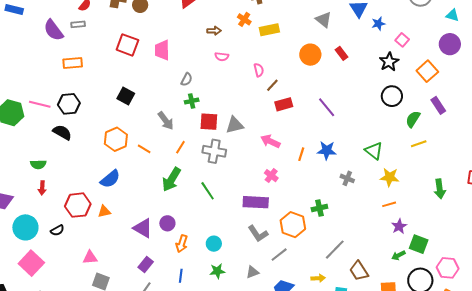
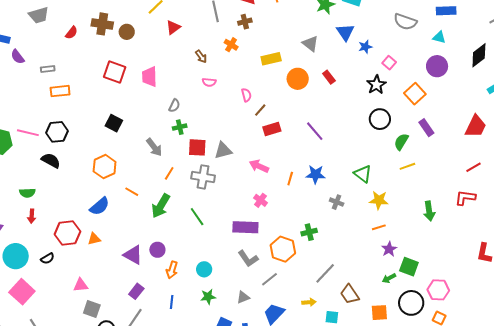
gray rectangle: (78, 24) -> (48, 69), moved
purple semicircle: (53, 30) -> (18, 57), moved, size x0.7
yellow rectangle: (269, 30) -> (271, 59), moved
brown arrow: (214, 31) -> (201, 56), turned 56
orange line: (144, 149) -> (132, 192), moved

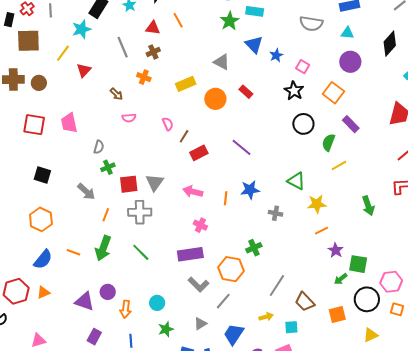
gray triangle: (223, 150) -> (155, 183), turned -30
orange line: (132, 192) -> (73, 252), moved

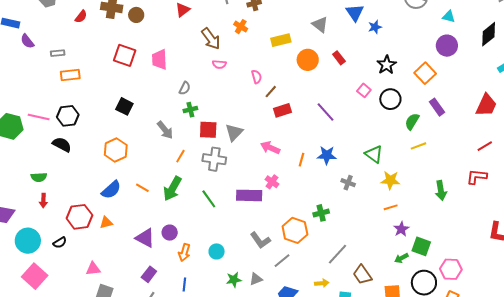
pink square: (303, 67) -> (364, 90), moved
brown arrow: (116, 94) -> (211, 39), size x1.6
purple rectangle: (190, 254) -> (249, 195), moved
green star: (166, 329) -> (234, 280), moved

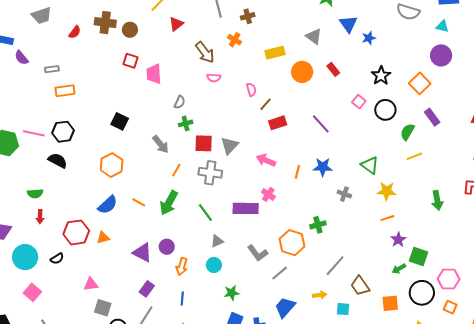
red square: (125, 55) -> (130, 61), moved, size x0.7
pink square: (35, 276) -> (32, 292), size x0.7
gray triangle: (256, 279) -> (217, 241), moved

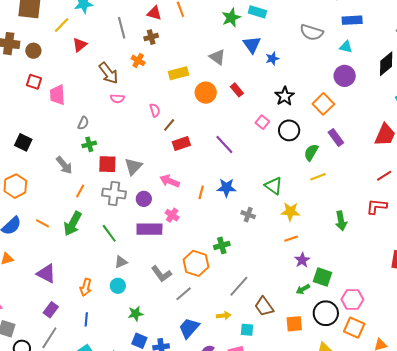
purple circle: (167, 247) -> (144, 199), moved
orange square: (450, 307) -> (354, 328), size x1.5

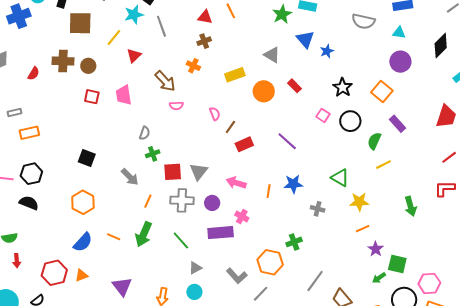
gray line: (122, 28) -> (161, 26), moved
pink trapezoid: (57, 95) -> (124, 95), moved
purple triangle: (46, 274) -> (122, 286), turned 30

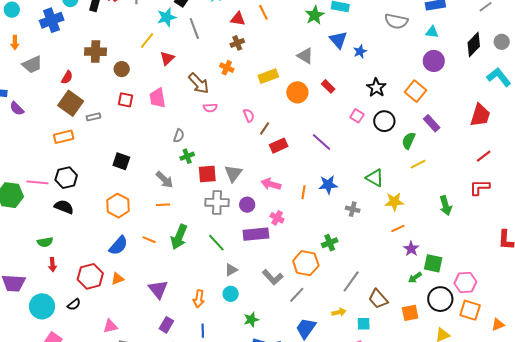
brown square: (80, 23) -> (71, 103), moved, turned 35
brown cross: (63, 61) -> (96, 52), moved
gray rectangle: (14, 112) -> (94, 117), moved
orange line: (148, 201) -> (163, 205), moved, turned 64

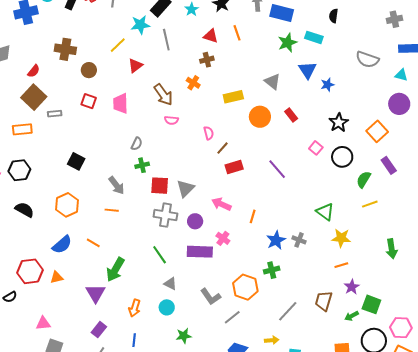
blue star: (328, 185) -> (276, 240), moved, turned -30
black semicircle: (64, 207) -> (24, 210), moved
green arrow: (179, 237) -> (115, 270), moved
gray triangle: (231, 270) -> (170, 284), turned 48
brown trapezoid: (378, 299) -> (324, 301), moved, turned 50

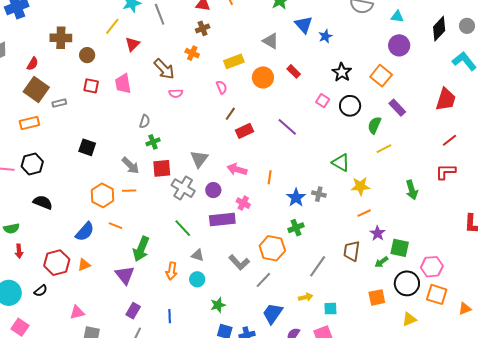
pink semicircle: (209, 133) -> (222, 87), moved
red square: (160, 186) -> (162, 168), moved
orange hexagon: (67, 205) -> (102, 195), moved
gray cross: (165, 215) -> (183, 188), turned 30
orange arrow: (135, 308) -> (172, 271), moved

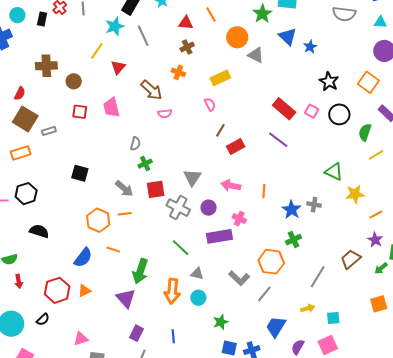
red rectangle: (294, 71) -> (284, 109), moved, size x1.6
orange circle: (263, 77) -> (237, 37), moved
orange line: (364, 213) -> (376, 214), moved
brown trapezoid: (352, 251) -> (351, 259), turned 45
orange arrow: (172, 271) -> (172, 291), size x1.4

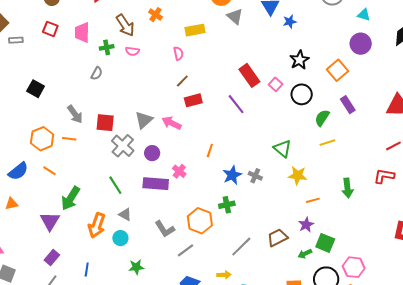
green cross: (145, 164) -> (107, 47), moved
pink arrow: (231, 185) -> (172, 123), moved

